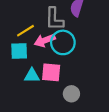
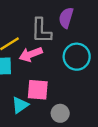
cyan circle: (63, 42) -> (77, 57), moved
cyan triangle: (32, 76) -> (20, 105), moved, turned -35

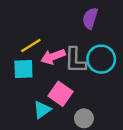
gray L-shape: (41, 31) -> (75, 60), moved
pink square: (38, 90) -> (60, 94), turned 30

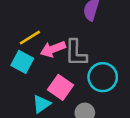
cyan circle: (101, 59) -> (103, 77), moved
cyan square: (23, 69) -> (22, 62), turned 30

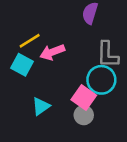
gray L-shape: (76, 53) -> (108, 55), moved
pink square: (61, 87) -> (84, 97), moved

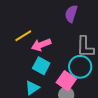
cyan square: (22, 65) -> (41, 66), moved

